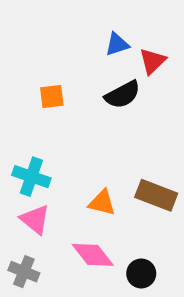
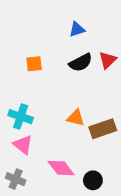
red triangle: (152, 61) -> (108, 60), moved
brown rectangle: (156, 195) -> (103, 129), turned -40
orange triangle: (102, 203) -> (76, 118), moved

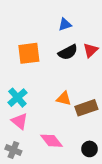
orange square: (34, 64) -> (29, 53), size x1.6
cyan cross: (21, 117) -> (17, 98), turned 30
black circle: (93, 180) -> (90, 149), moved

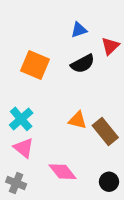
red triangle: (91, 50) -> (110, 46), moved
orange square: (29, 53) -> (35, 65), turned 30
brown rectangle: (86, 108) -> (105, 132), turned 70

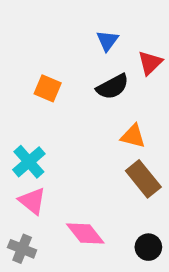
blue triangle: (79, 30) -> (107, 41), turned -36
orange square: (35, 65) -> (48, 88), size x0.7
orange triangle: (78, 120) -> (133, 136), moved

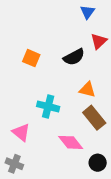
blue triangle: (107, 41) -> (87, 12), moved
cyan cross: (29, 162) -> (48, 106), moved, turned -35
pink diamond: (85, 233) -> (71, 142), moved

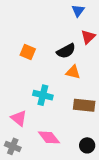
orange triangle: (87, 90) -> (73, 72), moved
brown rectangle: (94, 118) -> (84, 105), turned -45
pink diamond: (71, 142) -> (49, 137), moved

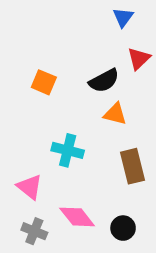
brown rectangle: (84, 105) -> (133, 166), turned 70
black circle: (87, 145) -> (123, 228), moved
gray cross: (13, 146) -> (34, 231), moved

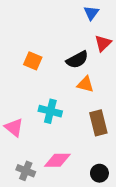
pink triangle: (30, 187) -> (14, 128), moved
pink diamond: (77, 217) -> (57, 160), turned -52
black circle: (123, 228) -> (99, 173), moved

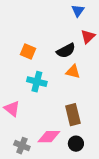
cyan cross: (50, 111) -> (37, 82), moved
brown rectangle: (98, 123) -> (73, 115), moved
black circle: (99, 173) -> (76, 144), moved

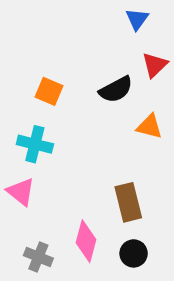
orange triangle: (73, 72) -> (149, 127), moved
cyan cross: (37, 82) -> (35, 144), moved
pink diamond: (49, 137) -> (86, 241), turned -75

